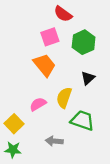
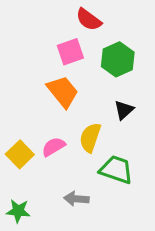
yellow square: (14, 124) -> (20, 154), moved

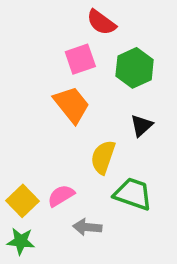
pink semicircle: (53, 147) -> (61, 196), moved
yellow square: (20, 154) -> (23, 201), moved

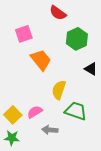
pink square: (80, 59) -> (24, 34), moved
black triangle: (142, 126) -> (91, 69), moved, turned -48

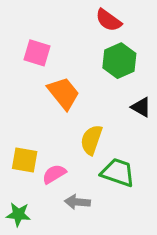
red semicircle: (58, 13) -> (108, 20), moved
pink square: (24, 34) -> (37, 53), turned 36
yellow square: (13, 115) -> (25, 160), moved, turned -36

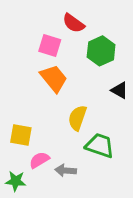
red semicircle: (108, 20) -> (73, 23), moved
pink square: (37, 53) -> (50, 46), moved
pink semicircle: (54, 174) -> (39, 160), moved

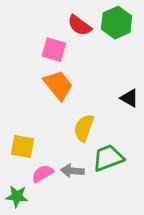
green hexagon: (101, 51) -> (117, 23), moved
green trapezoid: (100, 146) -> (108, 158), turned -40
gray arrow: (66, 170) -> (72, 171), moved

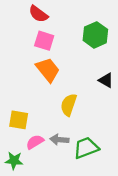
green hexagon: (117, 23) -> (95, 35), moved
red semicircle: (80, 25) -> (38, 14), moved
green trapezoid: (108, 158) -> (86, 148), moved

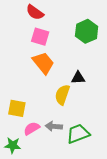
black triangle: (106, 80) -> (78, 78), moved, turned -32

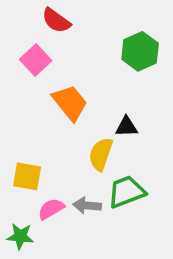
pink square: (40, 37) -> (36, 60), moved, turned 30
green trapezoid: (78, 134) -> (126, 192), moved

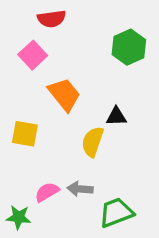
red semicircle: (56, 21) -> (52, 19), turned -44
yellow square: (27, 176) -> (25, 134), moved
green trapezoid: (126, 192) -> (116, 213), moved

